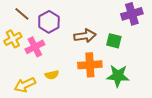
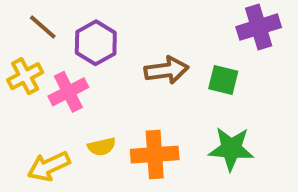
orange cross: (90, 65) -> (155, 155), moved

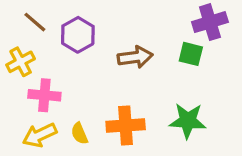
green square: (223, 80) -> (191, 54), moved
pink cross: (68, 92) -> (44, 95), moved, turned 32
yellow semicircle: (102, 147) -> (79, 133), moved, turned 80

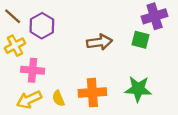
brown line: (35, 22) -> (13, 16), moved
purple hexagon: (78, 35) -> (42, 26), moved

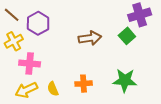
green square: (140, 40) -> (127, 36), turned 35
orange cross: (92, 93) -> (84, 84), size x0.7

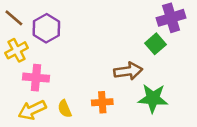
brown arrow: (90, 38) -> (128, 71), moved

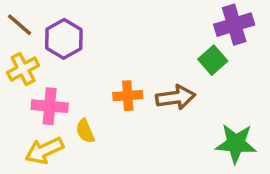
green star: (153, 98) -> (236, 143), moved
orange cross: (102, 102) -> (128, 96), moved
yellow semicircle: (65, 109) -> (85, 131), moved

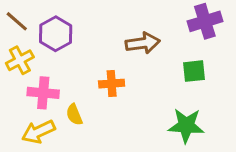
green square: (213, 60) -> (194, 71), moved, turned 35
brown arrow: (176, 97) -> (143, 43), moved
green star: (236, 143) -> (186, 126), moved

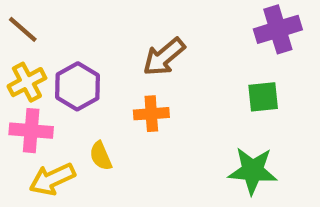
purple hexagon: (56, 34) -> (78, 86), moved
brown arrow: (143, 43) -> (164, 57), moved, turned 148
pink cross: (43, 93) -> (31, 131), moved

